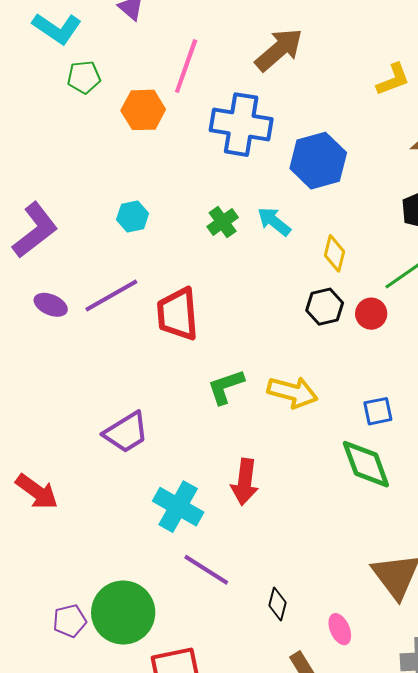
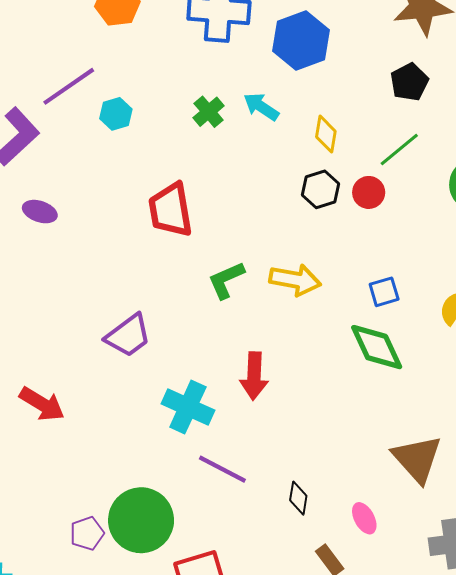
purple line: (111, 295) -> (69, 86), moved

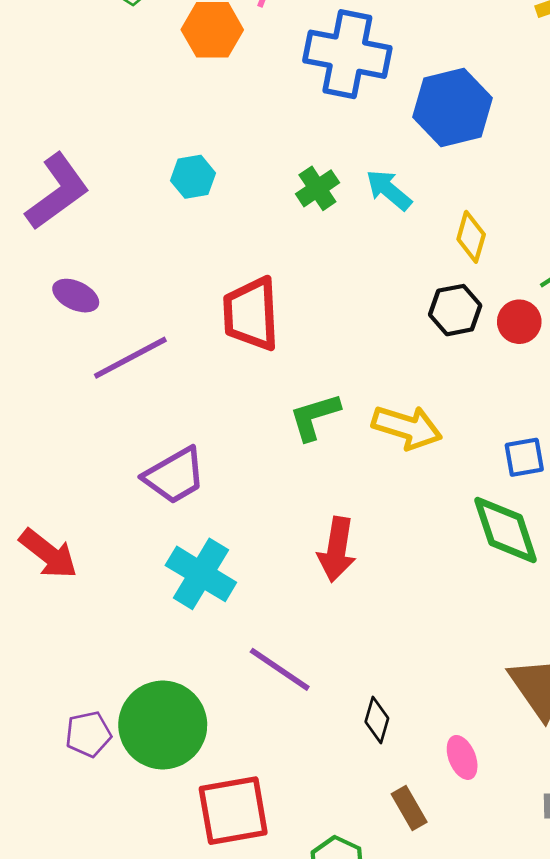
purple line: (69, 86) -> (130, 358), moved
cyan cross: (188, 407) -> (201, 574), moved

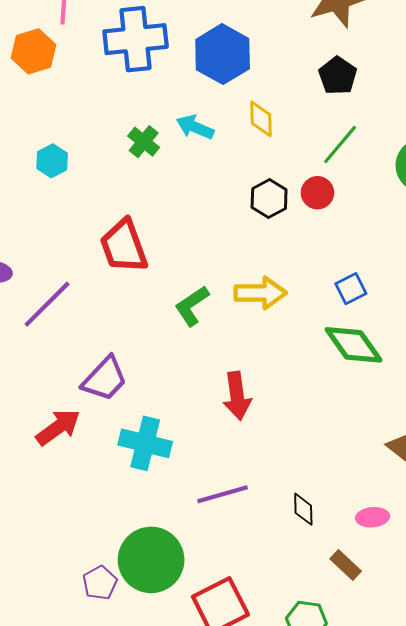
yellow diamond: (471, 237) -> (261, 119), moved
red arrow: (48, 554) -> (58, 427), moved, turned -57
purple line: (280, 669) -> (223, 494), turned -33
pink ellipse: (462, 757) -> (373, 517), turned -56

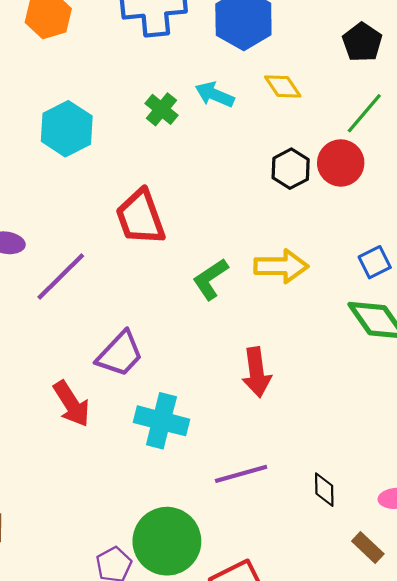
yellow diamond: (261, 119) -> (283, 86), turned -33
cyan hexagon: (52, 161) -> (67, 129), size x1.6
red circle: (317, 193) -> (341, 163), size x1.4
red arrow: (58, 427) -> (72, 404), turned 93

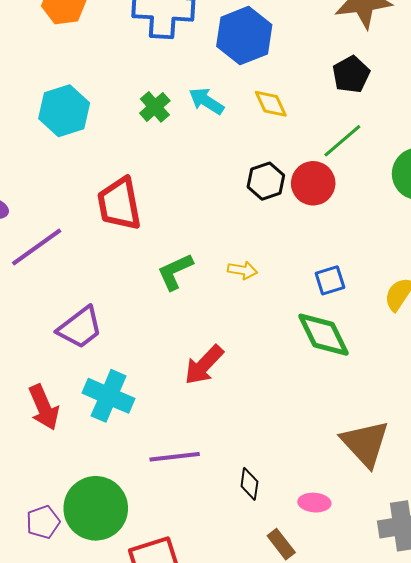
yellow arrow: (281, 266) -> (243, 270), size x0.6
red arrow: (257, 372) -> (204, 365), turned 42
red arrow: (72, 404) -> (44, 407), moved

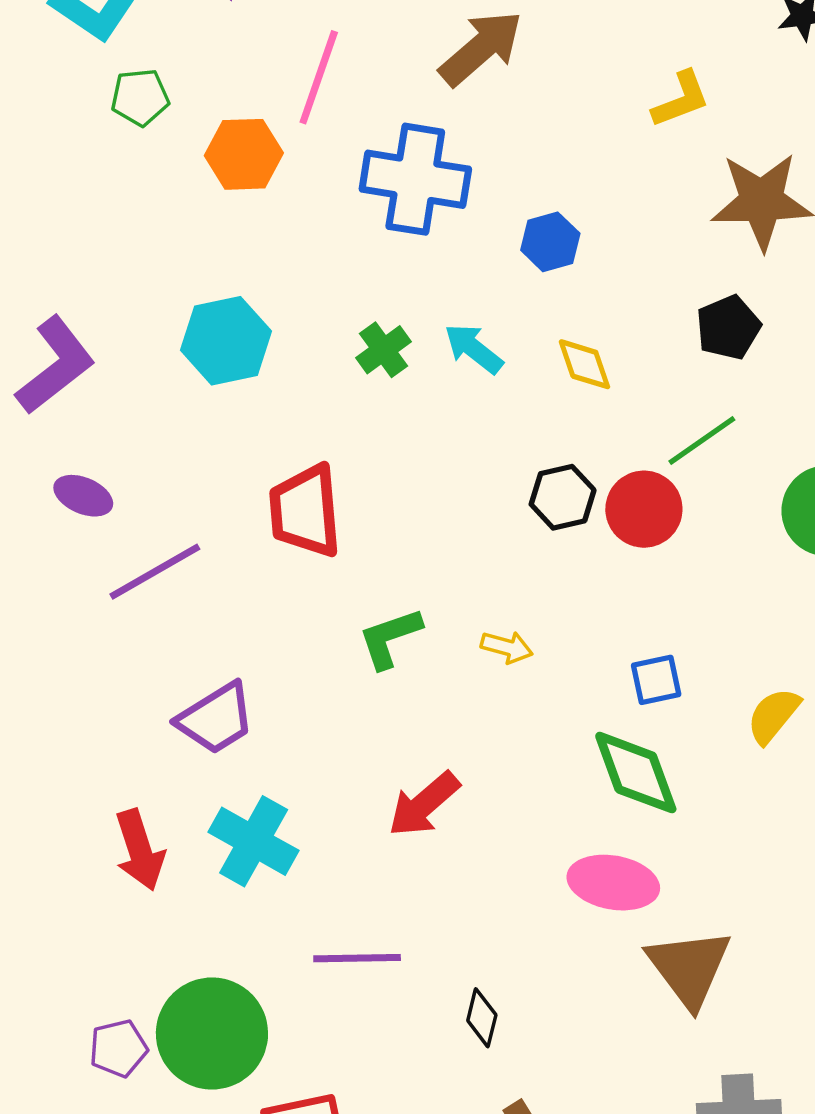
blue hexagon: (244, 36) -> (550, 242), size x0.6
pink ellipse: (314, 503) -> (613, 883), moved, size x1.6

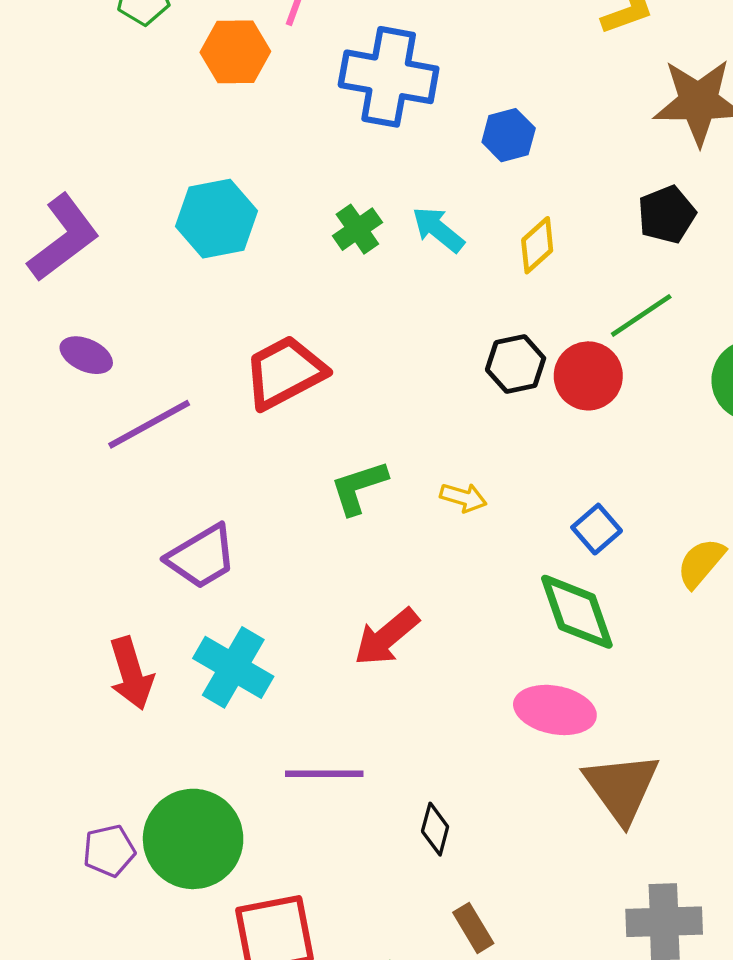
yellow diamond: (584, 364) -> (537, 245), turned 66
red trapezoid: (305, 511) -> (285, 372), turned 66
blue square: (656, 680) -> (597, 529), turned -30

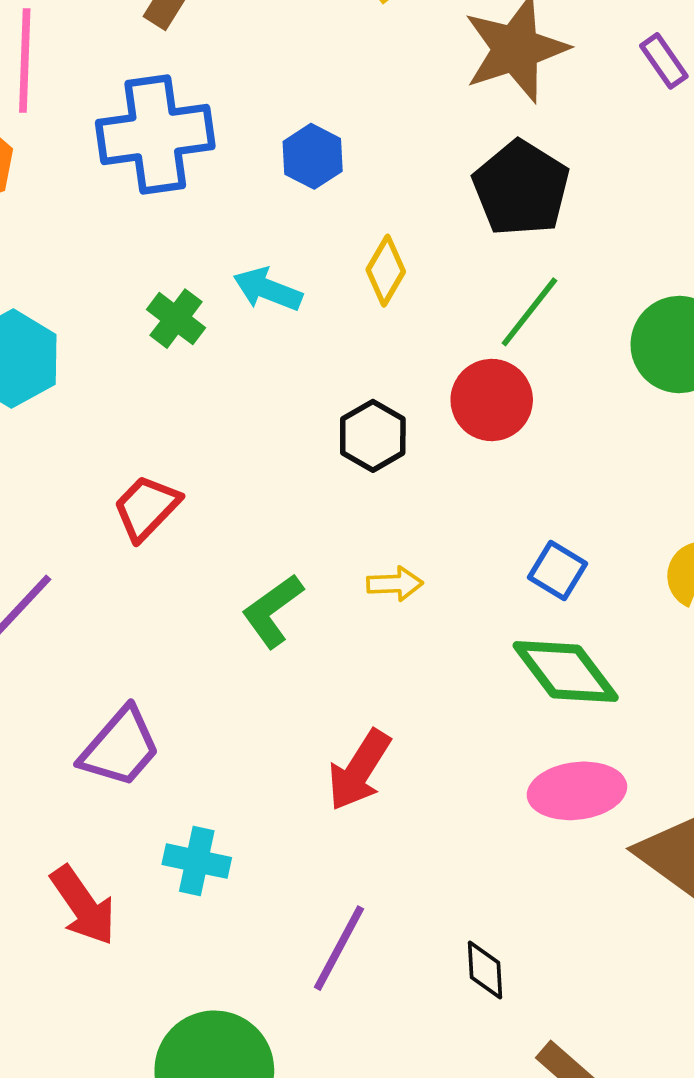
black pentagon: (667, 215) -> (521, 188), size x1.4
black hexagon: (516, 364) -> (373, 436), moved
red trapezoid: (285, 372) -> (146, 508), size x0.7
cyan cross: (233, 667) -> (197, 861), size x0.7
purple line: (324, 774) -> (339, 948), turned -44

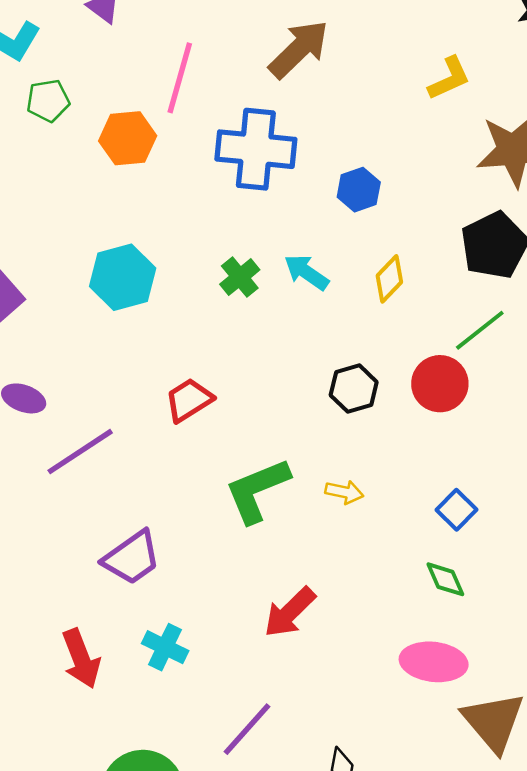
green L-shape: (273, 611) -> (257, 490), size x1.4
green diamond: (566, 672) -> (445, 579), size x0.6

